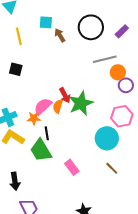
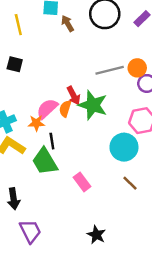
gray line: (105, 59) -> (110, 70), moved
green star: (81, 103) -> (93, 105), turned -30

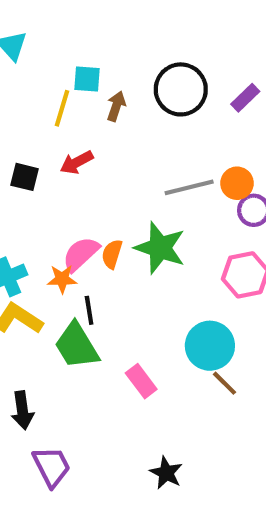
brown arrow: (68, 23) -> (116, 106), turned 49
yellow line: (18, 25) -> (62, 108), moved, turned 30
red arrow: (74, 95) -> (77, 162), moved, turned 90
cyan circle: (124, 147) -> (210, 346), moved

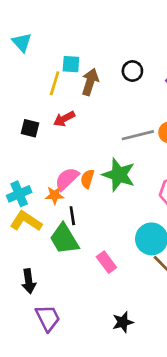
black circle: (181, 89) -> (132, 71), size x0.6
brown arrow: (116, 106) -> (90, 82), size x1.4
black star: (166, 473) -> (123, 322), turned 30

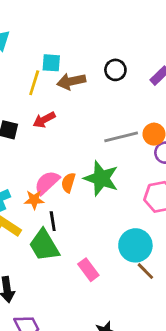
brown arrow: (90, 82) -> (71, 81), turned -120

